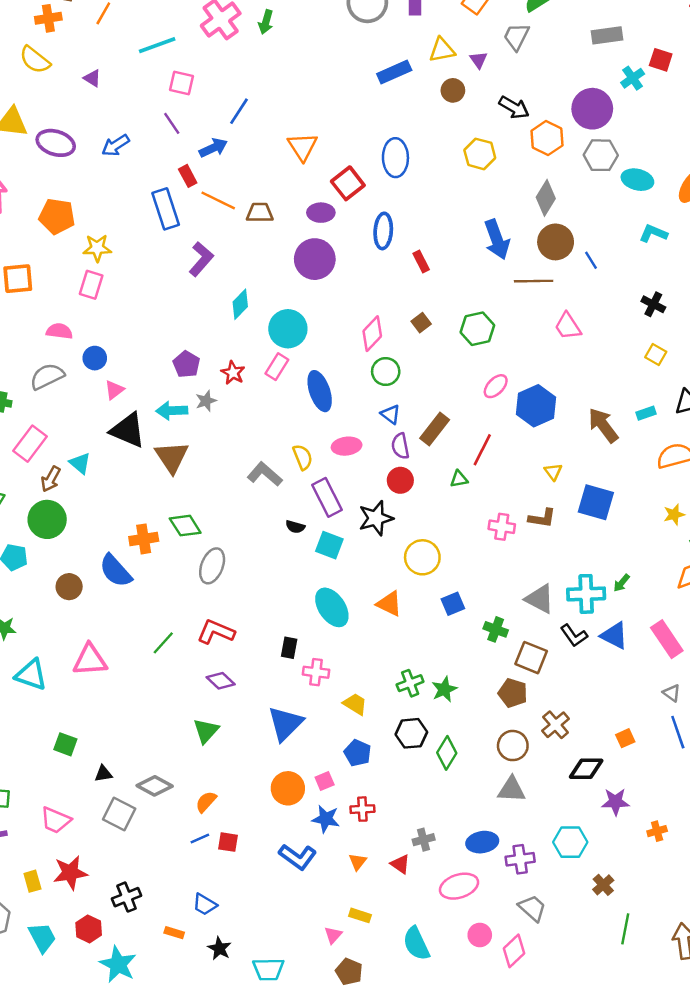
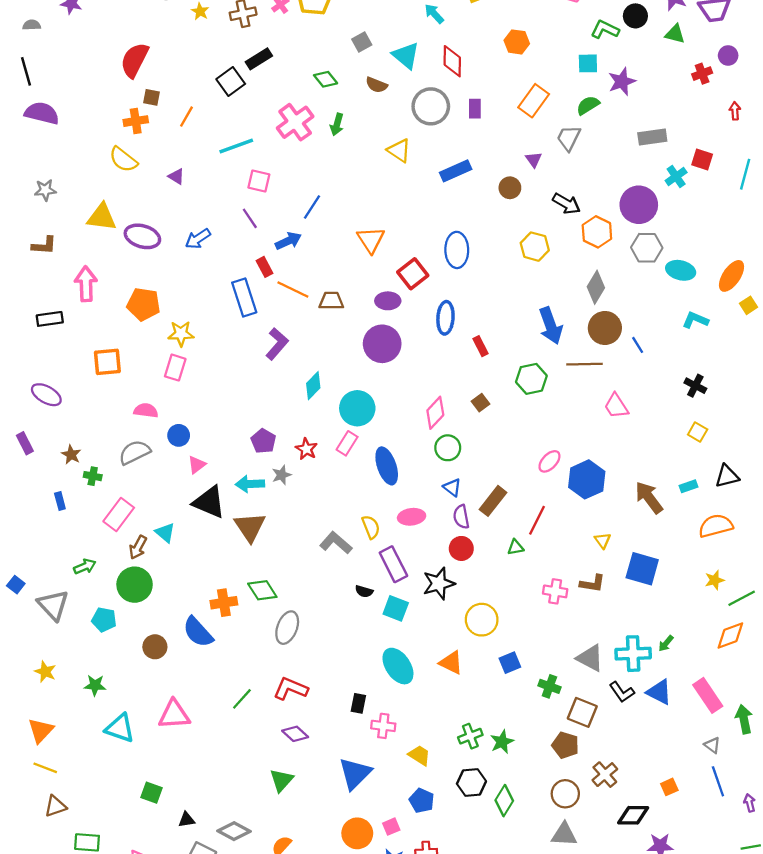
yellow triangle: (442, 50) -> (399, 150), moved, turned 45
green hexagon: (477, 329) -> (531, 379), moved

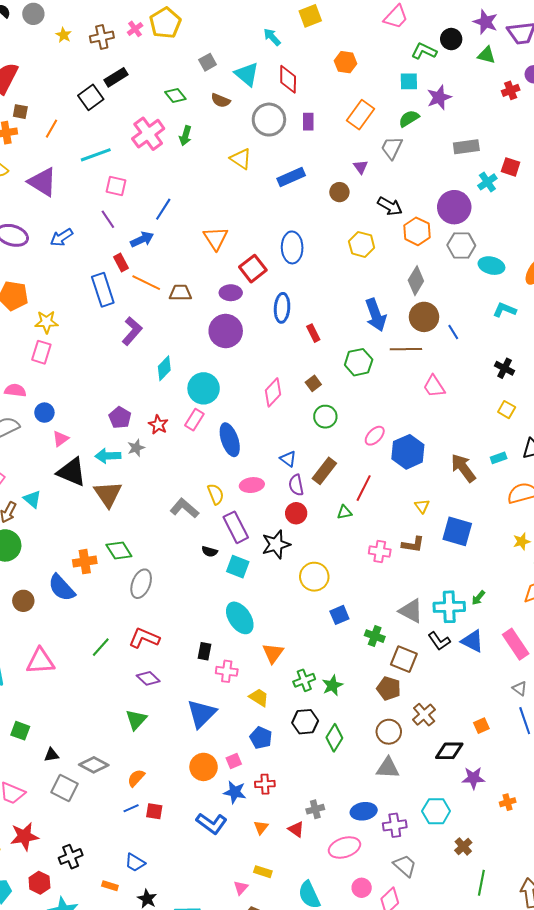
purple triangle: (176, 176) -> (42, 182), size x2.0
green circle: (448, 448) -> (325, 417), moved
orange triangle: (451, 663) -> (273, 653), moved, turned 40

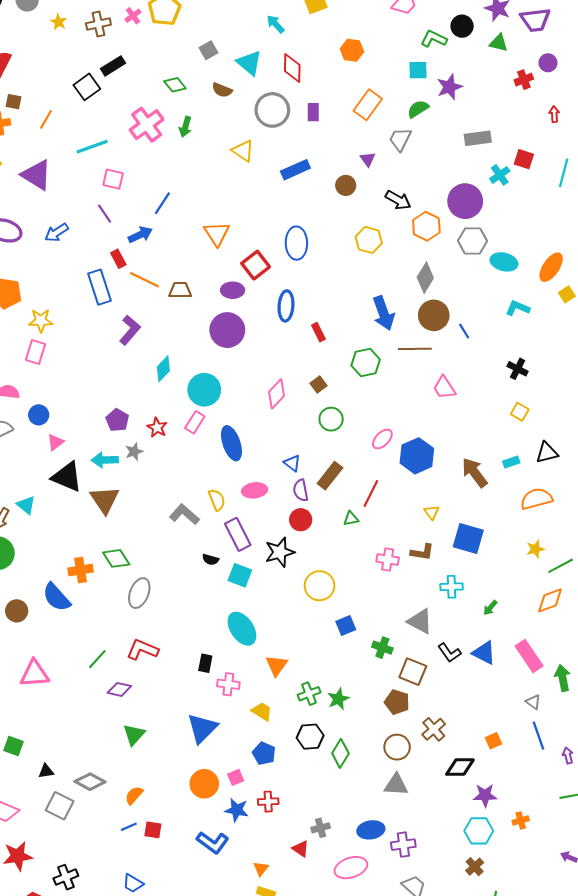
cyan cross: (449, 607) -> (452, 587), moved, size x0.7
purple diamond: (148, 678) -> (119, 689), moved, turned -30
cyan hexagon: (436, 811) -> (479, 831), moved
orange triangle: (261, 827) -> (261, 869), moved

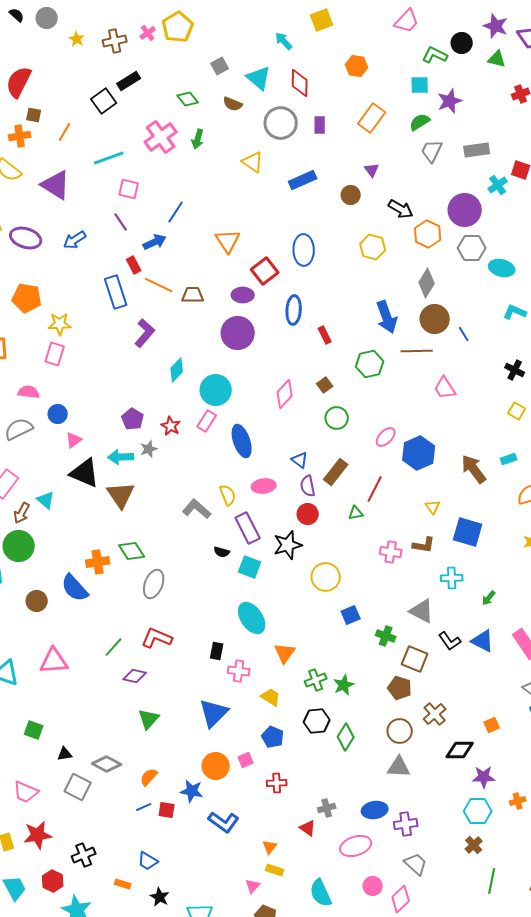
gray trapezoid: (400, 139) -> (432, 151), moved
blue star: (237, 810) -> (192, 791), moved

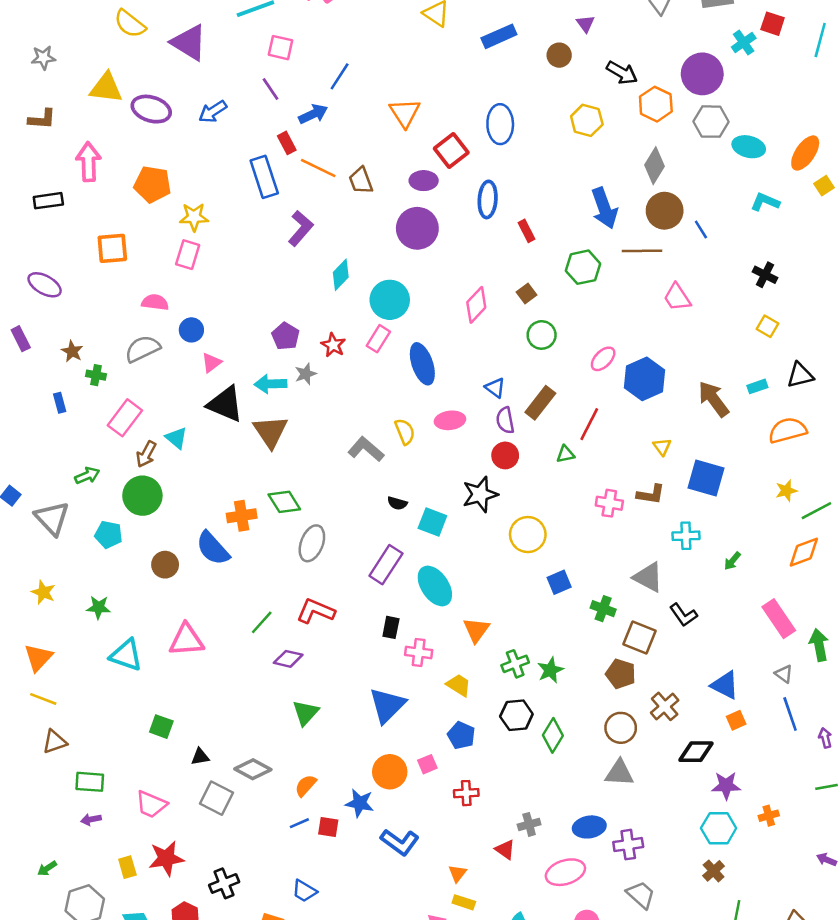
brown trapezoid: (193, 295) -> (361, 181), turned -110
purple rectangle: (248, 528) -> (386, 565), moved, turned 60
blue triangle: (483, 641) -> (725, 685), moved

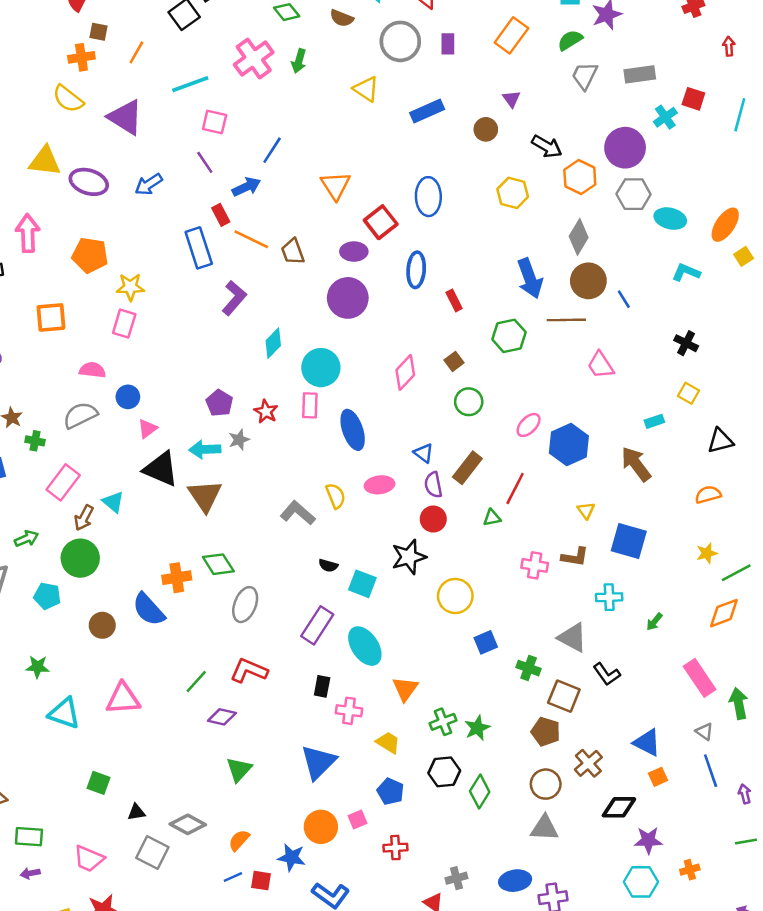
pink rectangle: (378, 339) -> (310, 405), turned -30
cyan rectangle: (757, 386) -> (654, 421), moved
orange semicircle: (788, 430) -> (708, 495), size x0.7

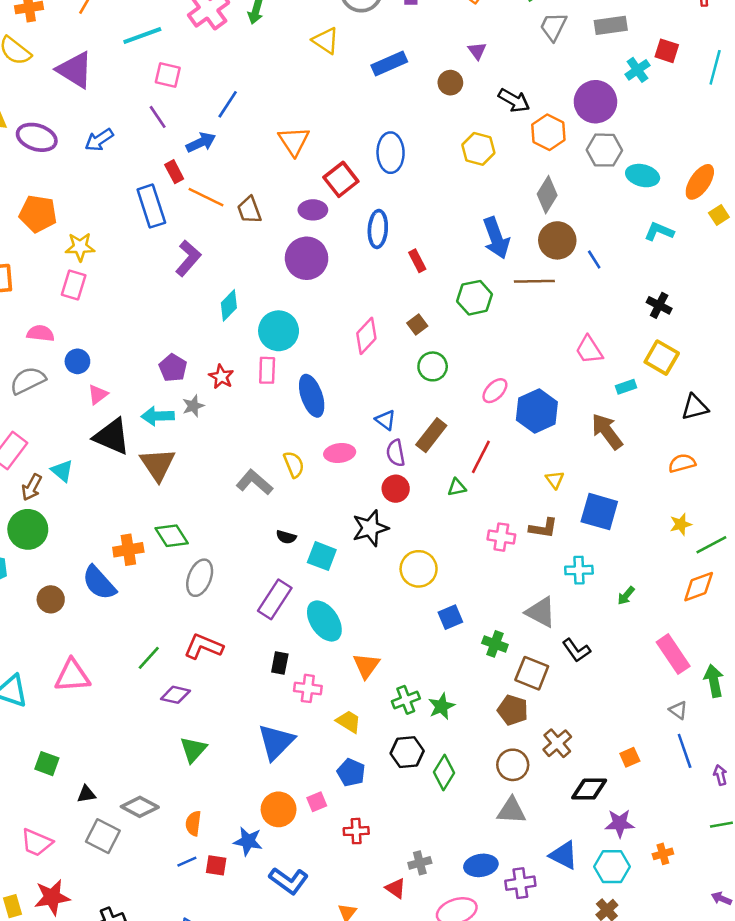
pink trapezoid: (601, 365) -> (589, 350), moved
yellow square: (689, 393) -> (662, 358), size x1.5
blue triangle: (647, 743) -> (564, 855), moved
orange semicircle: (239, 840) -> (193, 823), turned -35

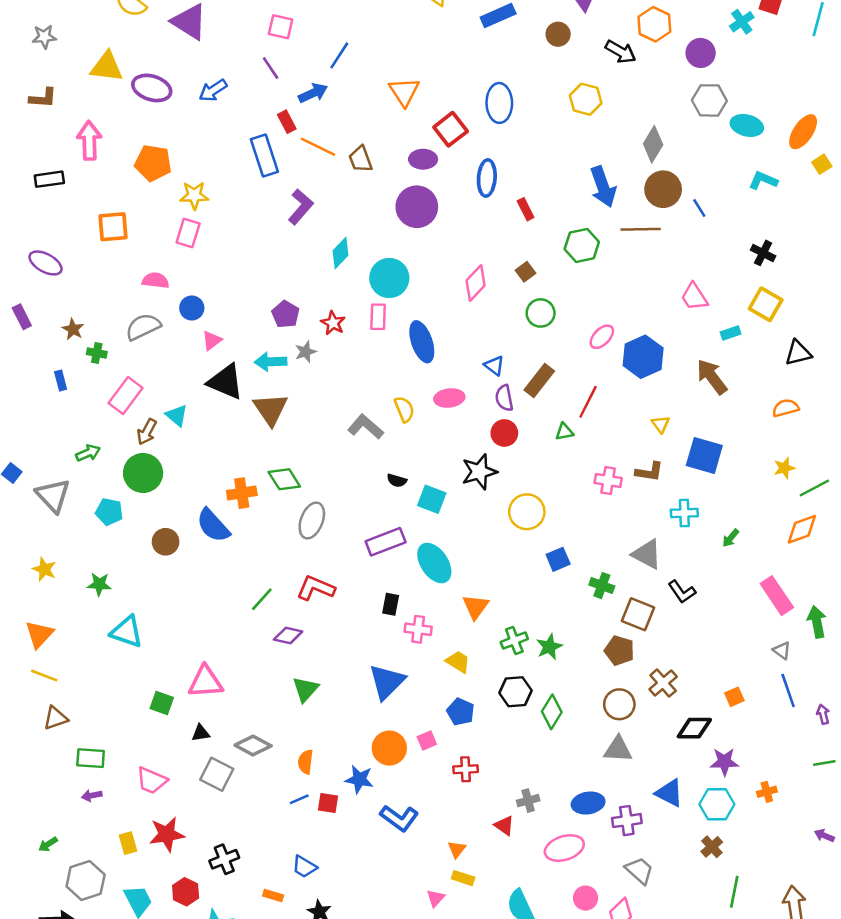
purple circle: (595, 102) -> (701, 53), size x0.7
orange hexagon: (548, 132) -> (654, 24), moved
purple rectangle: (275, 599) -> (386, 542), turned 36
pink triangle: (72, 676) -> (206, 682), moved

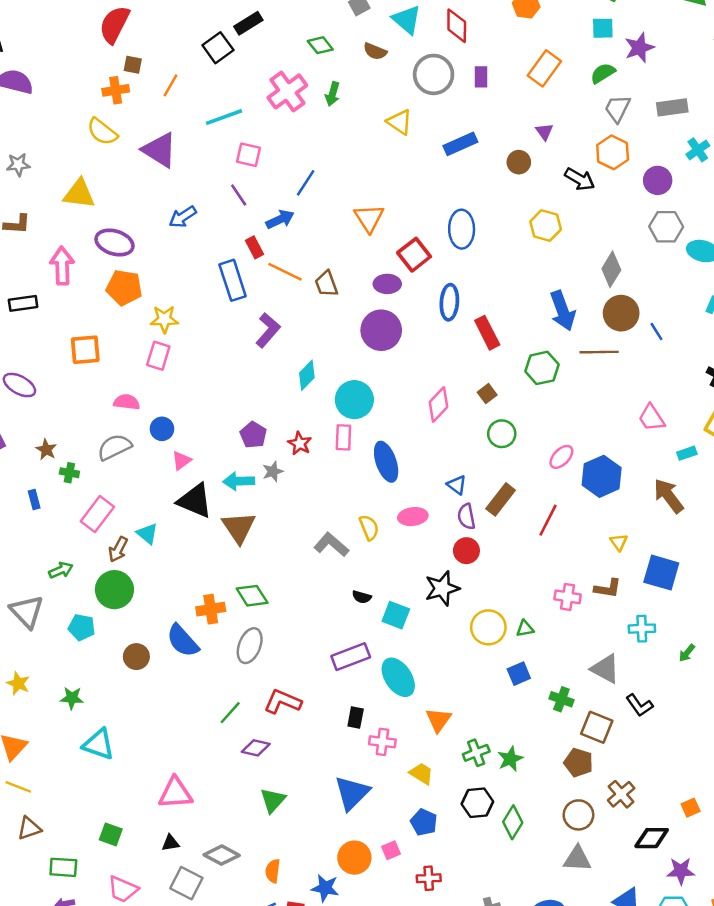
purple ellipse: (152, 88) -> (114, 243), moved
red rectangle: (526, 209) -> (487, 333), size x1.5
green triangle: (564, 432) -> (525, 629), moved
gray ellipse: (312, 521) -> (250, 646), moved
green square: (162, 703) -> (111, 834), moved

